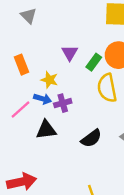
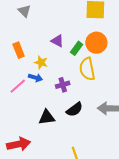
purple triangle: (70, 53) -> (57, 41), turned -32
purple cross: (63, 103) -> (63, 85), moved
black triangle: (46, 130) -> (47, 117), moved

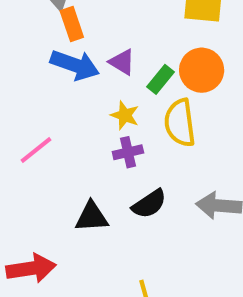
orange rectangle: (19, 50) -> (72, 24), moved
yellow star: (41, 62) -> (125, 115), moved
blue arrow: (35, 78) -> (75, 65), moved, size x1.6

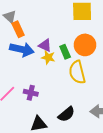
green rectangle: (160, 79) -> (65, 52), turned -56
yellow star: (125, 115) -> (48, 57), moved
purple cross: (128, 152) -> (31, 93), moved, turned 32

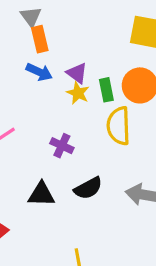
blue arrow: (22, 49) -> (39, 72), size x0.7
purple cross: (31, 93) -> (62, 146), moved

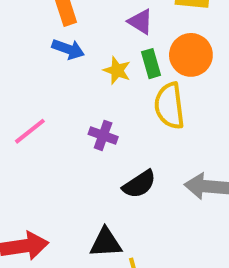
purple triangle: (77, 73) -> (140, 22), moved
black triangle: (41, 194) -> (106, 243), moved

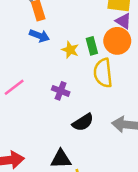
purple triangle: (140, 22) -> (123, 21), moved

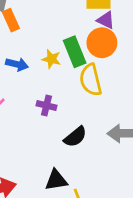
blue arrow: (39, 36) -> (17, 64), moved
green rectangle: (92, 46) -> (75, 52), size x1.5

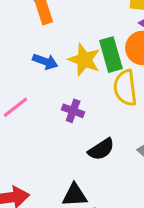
yellow star: (51, 59) -> (84, 60), size x1.5

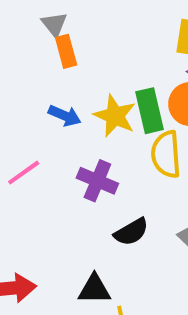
purple cross: (73, 111) -> (97, 181), size x1.4

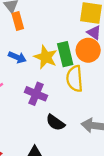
black semicircle: (131, 232) -> (55, 123), turned 66

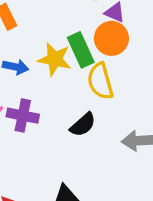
purple cross: (36, 94) -> (23, 116), moved
black semicircle: (55, 123) -> (83, 125), moved, turned -66

